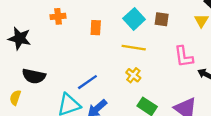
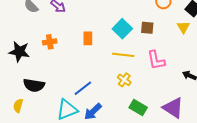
orange cross: (58, 16) -> (50, 42), moved
pink L-shape: (184, 57) -> (156, 60), moved

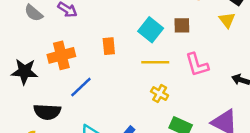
orange cross: (50, 42) -> (61, 55), size x1.5
blue line: (83, 88) -> (81, 87), moved

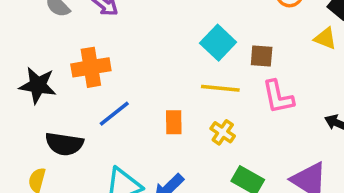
yellow triangle: (227, 20) -> (325, 38), turned -36
brown square: (182, 25) -> (262, 56), moved
orange rectangle: (109, 46) -> (174, 122), moved

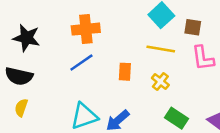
orange cross: (91, 67) -> (86, 29), moved
black semicircle: (64, 144) -> (19, 76), moved

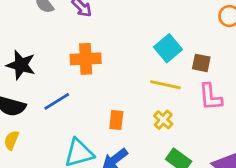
blue line: (81, 62) -> (57, 101), moved
orange rectangle: (125, 72) -> (116, 120), moved

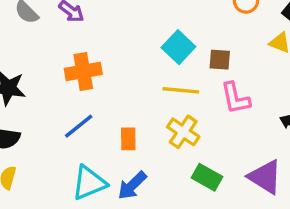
blue line: (57, 101) -> (79, 126), moved
yellow cross: (163, 120) -> (183, 132), size x1.4

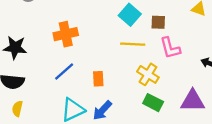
yellow cross: (183, 132) -> (148, 74), moved
purple triangle: (265, 177) -> (193, 101), turned -30

